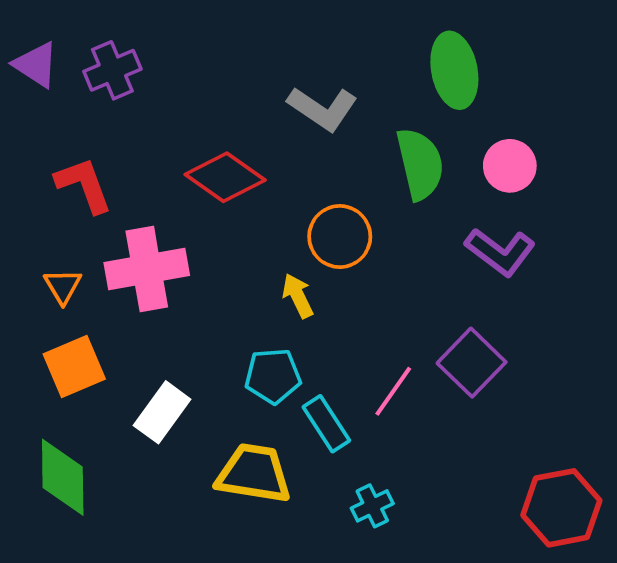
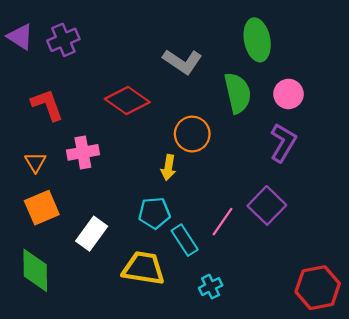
purple L-shape: (500, 252) -> (283, 143), turned -96
pink cross: (147, 269) -> (83, 152), size x0.7
yellow arrow: (298, 296) -> (168, 168), turned -145

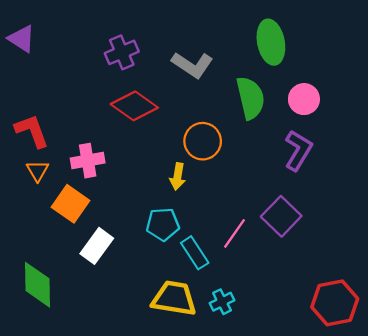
purple cross: (63, 40) -> (122, 52), moved
red L-shape: (47, 105) -> (32, 131), moved
orange square: (42, 208) -> (71, 204), moved, turned -32
yellow trapezoid: (144, 268) -> (174, 298), moved

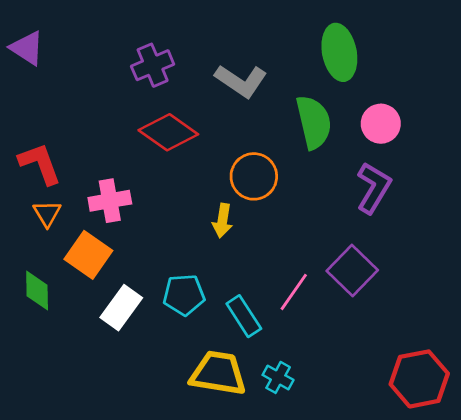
cyan pentagon: (163, 224) -> (184, 295), moved
green diamond: (38, 285) -> (37, 290), moved, size x0.7
cyan cross: (222, 302) -> (278, 377), turned -35

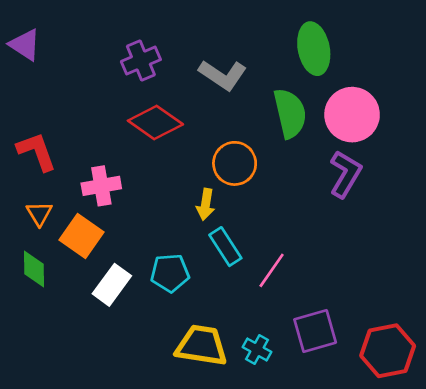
pink circle: (381, 124) -> (352, 115), size x1.5
orange triangle: (47, 213) -> (39, 214), moved
purple square: (352, 271) -> (315, 331), moved, turned 30
cyan rectangle: (244, 316) -> (225, 247), moved

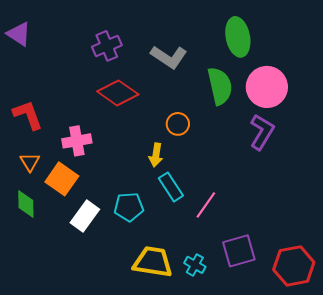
orange circle: (235, 163) -> (178, 124), size x0.7

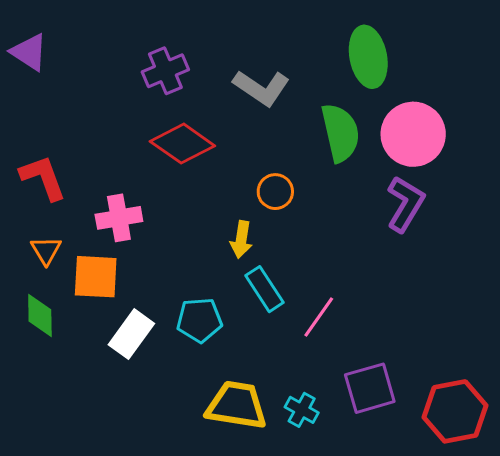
orange square: (62, 179) -> (96, 277), turned -32

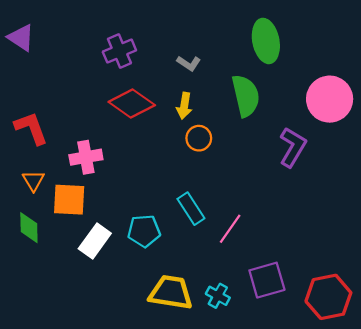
gray L-shape: (261, 88) -> (189, 63), size x0.6
pink circle: (413, 134) -> (330, 99), moved
yellow arrow: (241, 240) -> (184, 106), moved

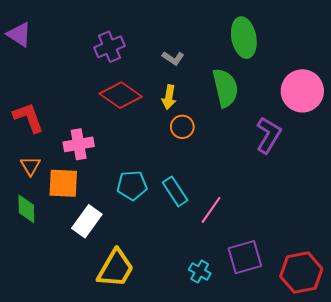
cyan pentagon: (144, 231) -> (132, 185), moved
yellow trapezoid: (171, 292) -> (116, 268), moved, turned 111

